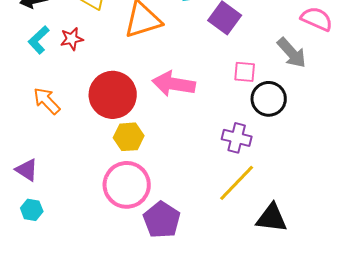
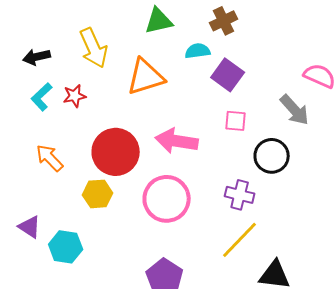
pink square: (245, 72) -> (236, 121), moved
yellow hexagon: (129, 137) -> (98, 194), moved
pink circle: (127, 185) -> (167, 199), moved
cyan hexagon: (32, 210) -> (66, 247), moved, size x1.5

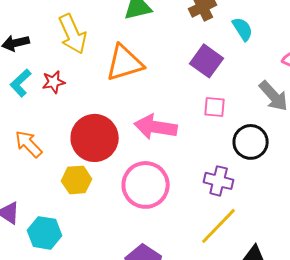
cyan semicircle: (198, 51) -> (243, 29), moved, turned 65

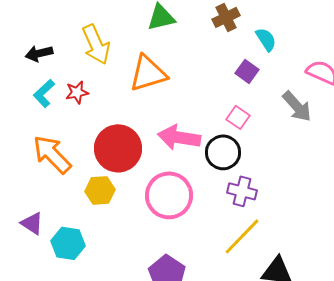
purple square: (207, 61) -> (247, 71), moved, size x0.7
pink square: (215, 107) -> (238, 117), turned 30
black circle: (251, 142) -> (223, 152), moved
orange arrow: (29, 144) -> (52, 154), size x1.4

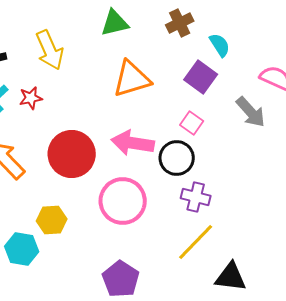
purple square: (247, 71) -> (201, 77), size x1.4
orange triangle: (148, 73) -> (132, 79), moved
yellow hexagon: (100, 190) -> (52, 220), moved

